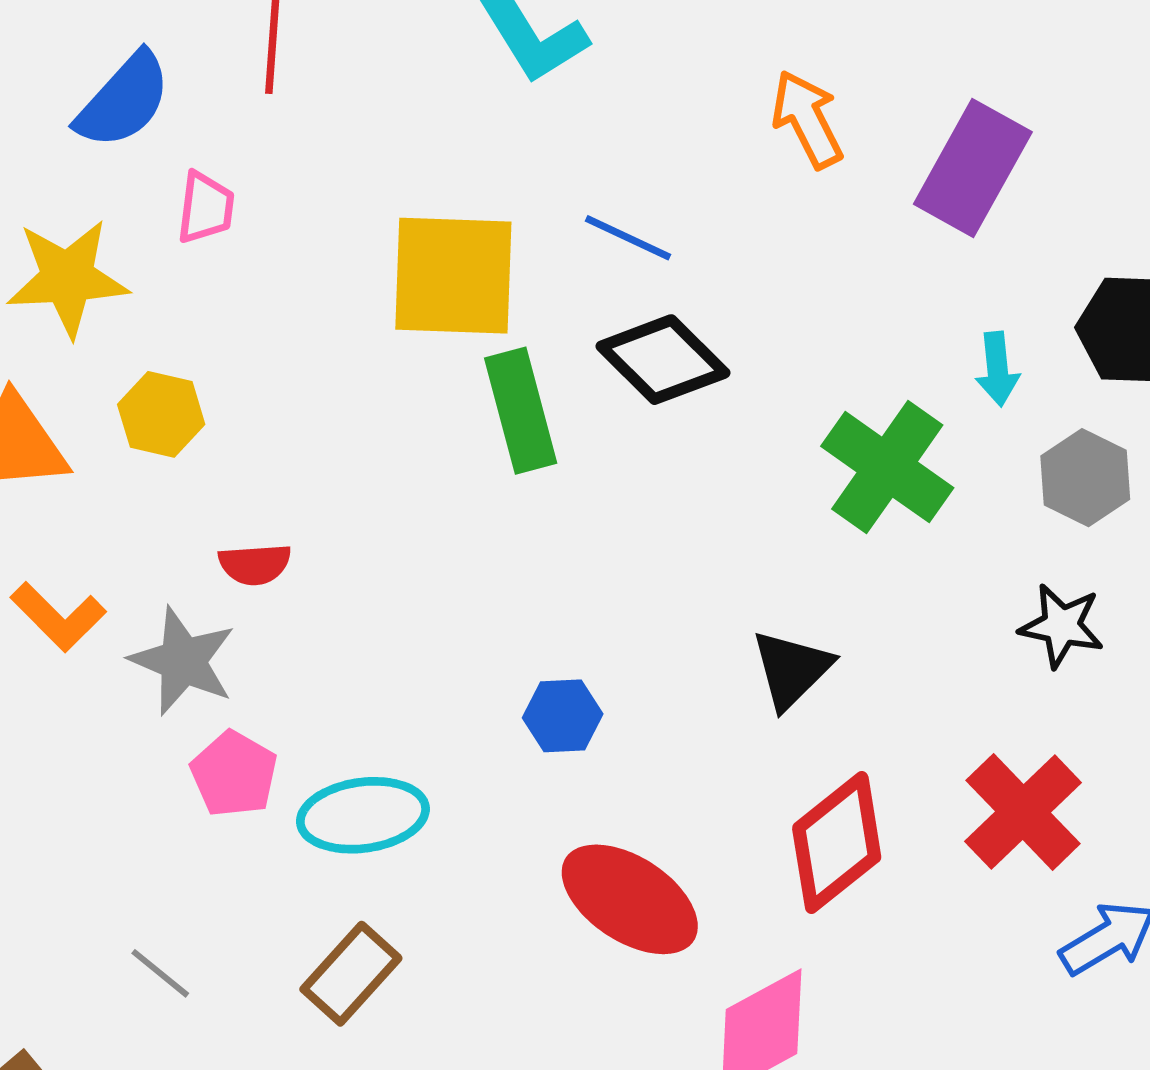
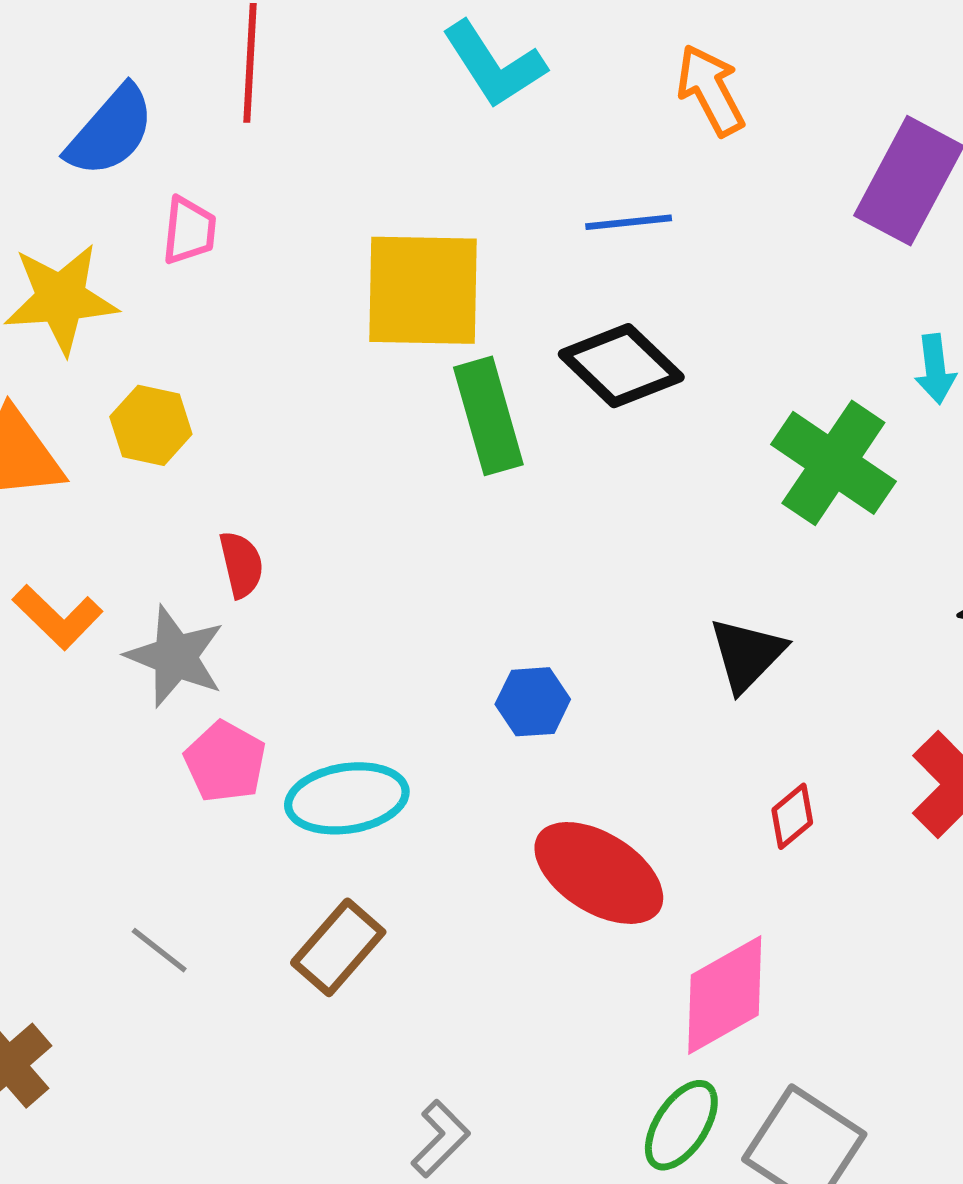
orange arrow: (807, 119) -> (711, 90), moved
blue line: (628, 238) -> (629, 222), moved, turned -30
red semicircle: (255, 564) -> (241, 564), turned -98
red diamond: (837, 842) -> (792, 816), size x0.5

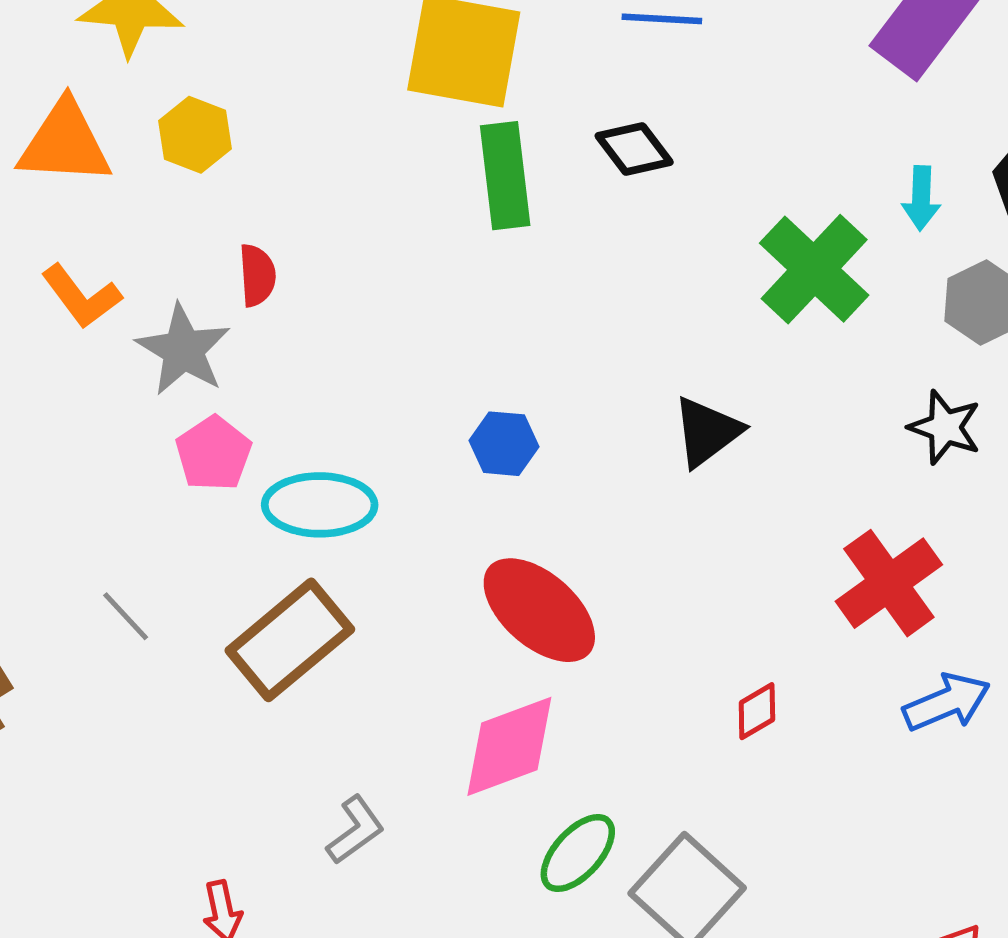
black diamond: (621, 366) -> (634, 149), size x0.7
red diamond: (792, 816) -> (757, 711), moved
brown rectangle: (338, 947) -> (290, 640), size x1.4
pink diamond: (725, 995) -> (509, 746), moved

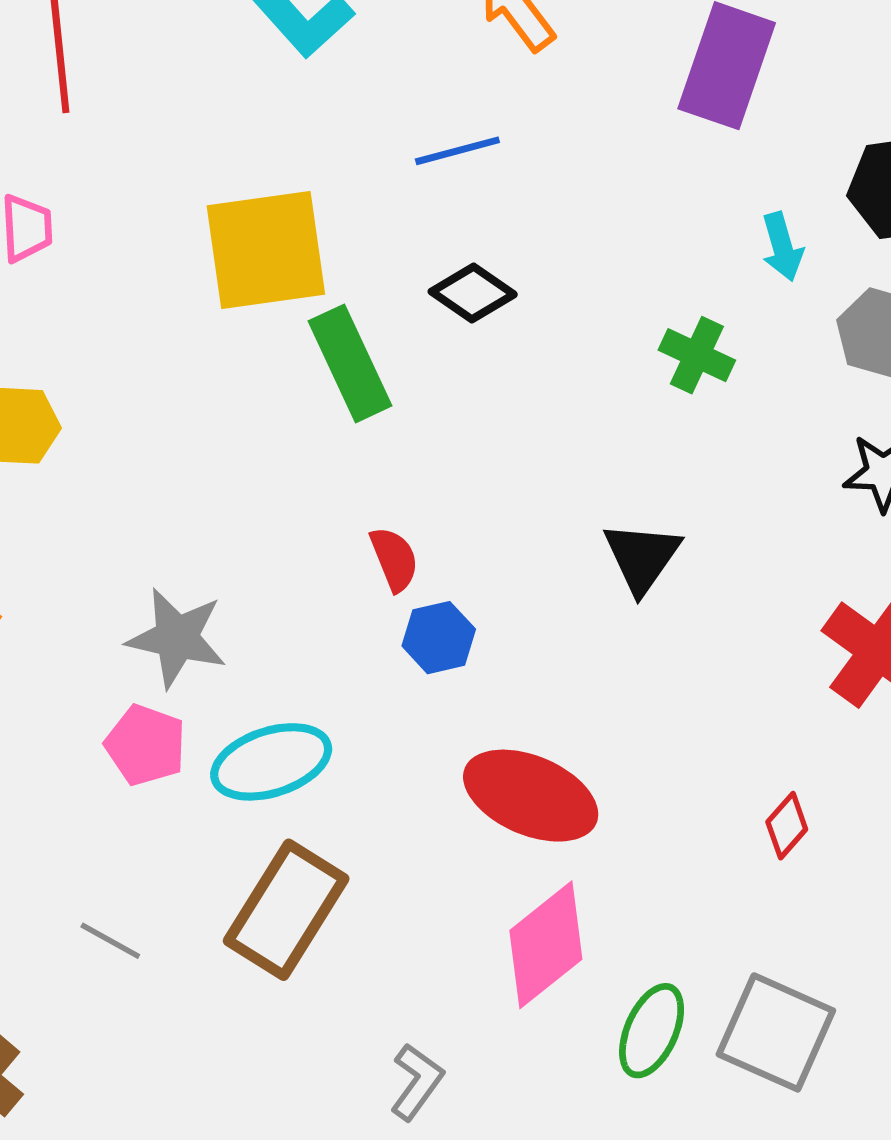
green cross: (814, 269) -> (697, 355), size x0.6
red semicircle: (257, 275) -> (394, 559), moved
gray star: (183, 350) -> (177, 638), moved

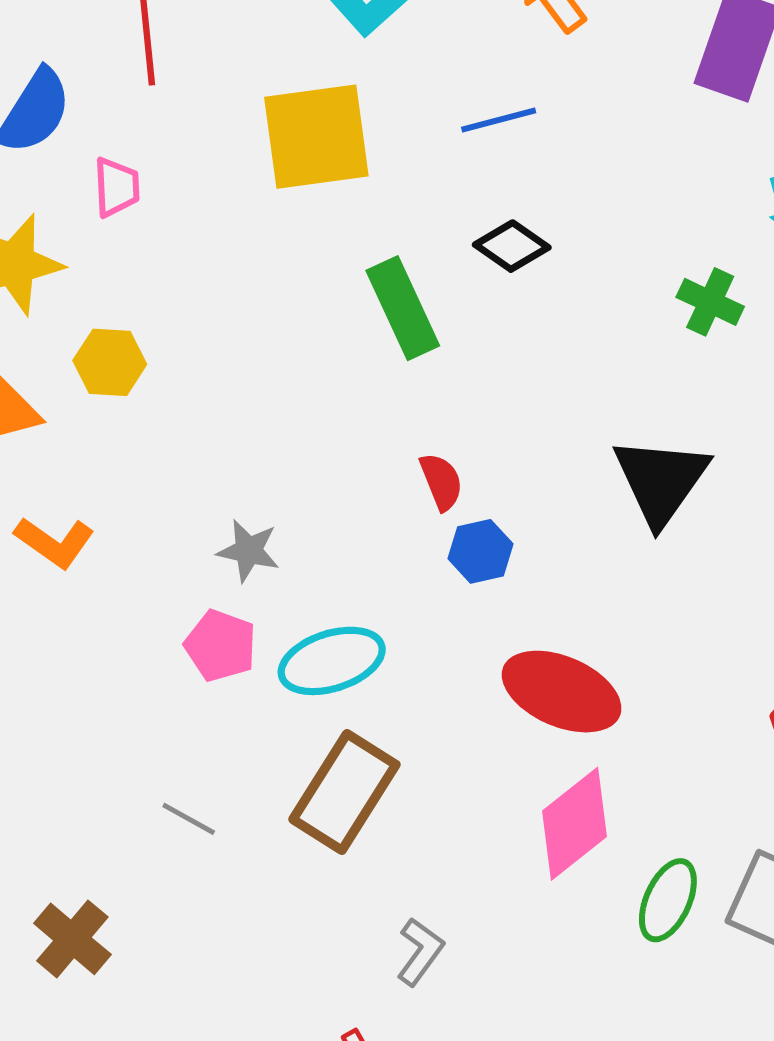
yellow square: (266, 250) -> (316, 137), moved
black triangle: (642, 557) -> (661, 481), size x1.4
gray star: (177, 638) -> (248, 551), size x0.7
gray L-shape: (417, 1082) -> (420, 952), moved

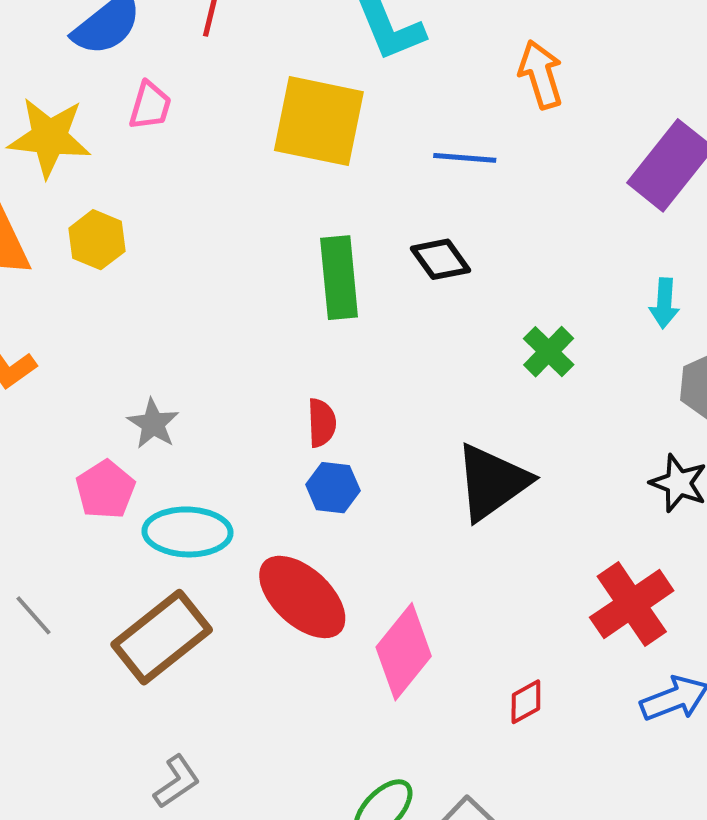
green cross: (710, 302) -> (549, 352), moved
red ellipse: (562, 692) -> (302, 597), moved
pink diamond: (575, 824) -> (404, 652), moved, turned -32

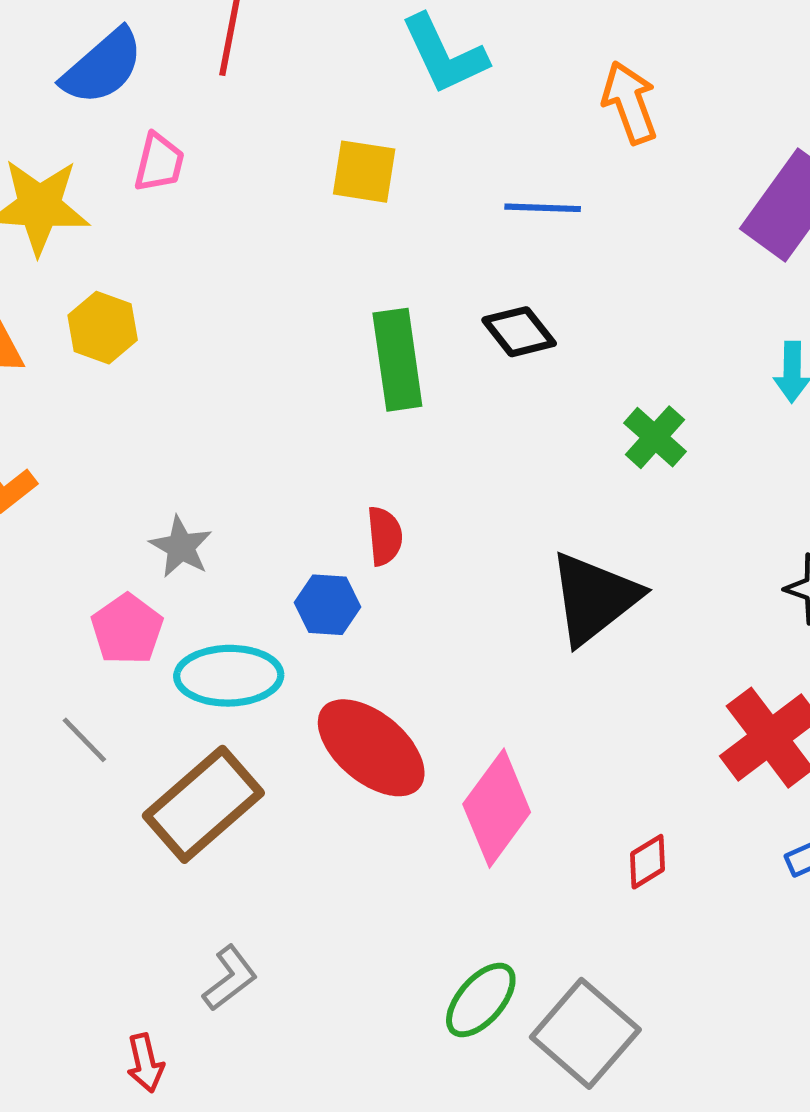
yellow square: (319, 121) -> (364, 172), size x0.6
blue hexagon: (333, 488) -> (328, 605), moved
gray line: (33, 615) -> (84, 740), moved

